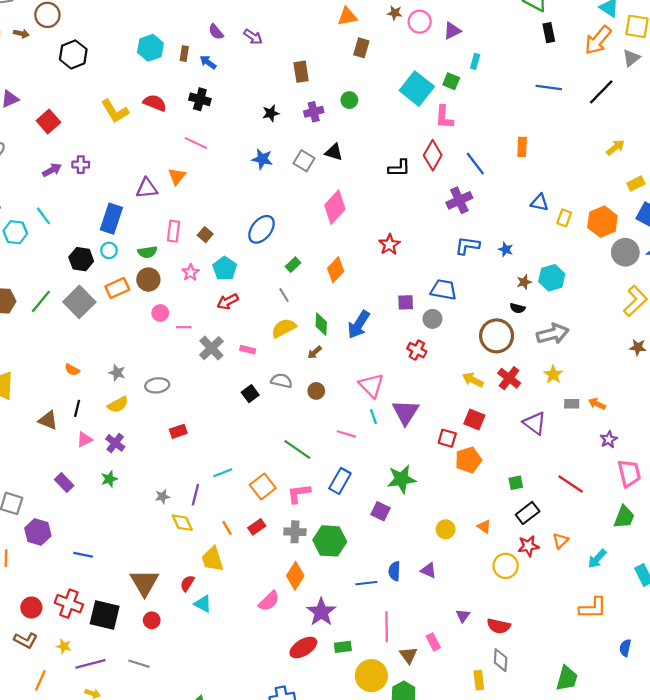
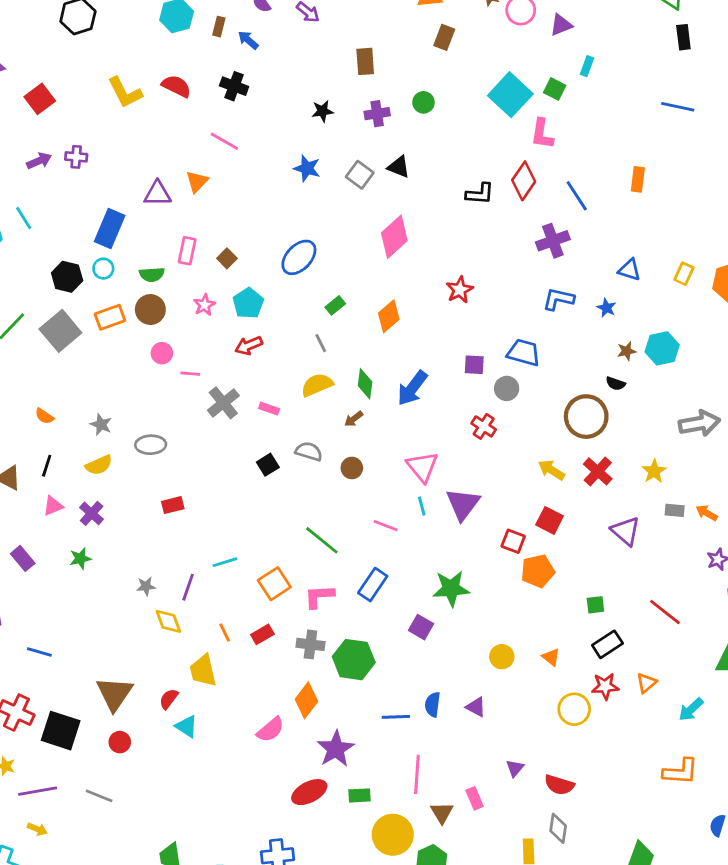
blue triangle: (540, 203) -> (630, 270), moved
gray arrow: (553, 334) -> (699, 423), moved

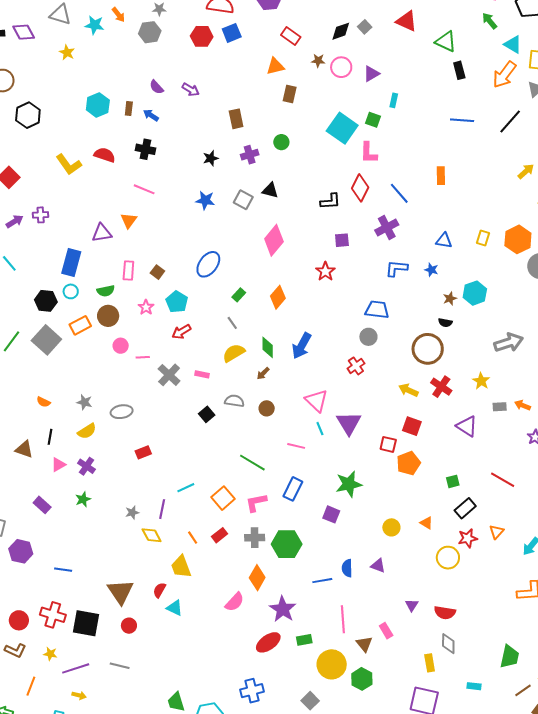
purple square: (474, 365) -> (342, 240), moved
red cross: (484, 426) -> (356, 366), turned 30

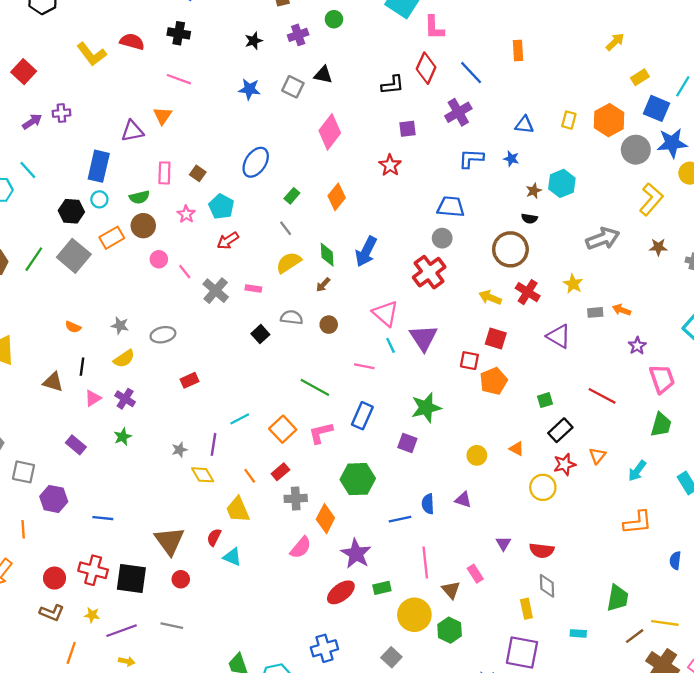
pink line: (143, 357) -> (185, 272), turned 56
red cross: (356, 366) -> (429, 272), size x1.6
gray cross: (255, 538) -> (296, 498), moved

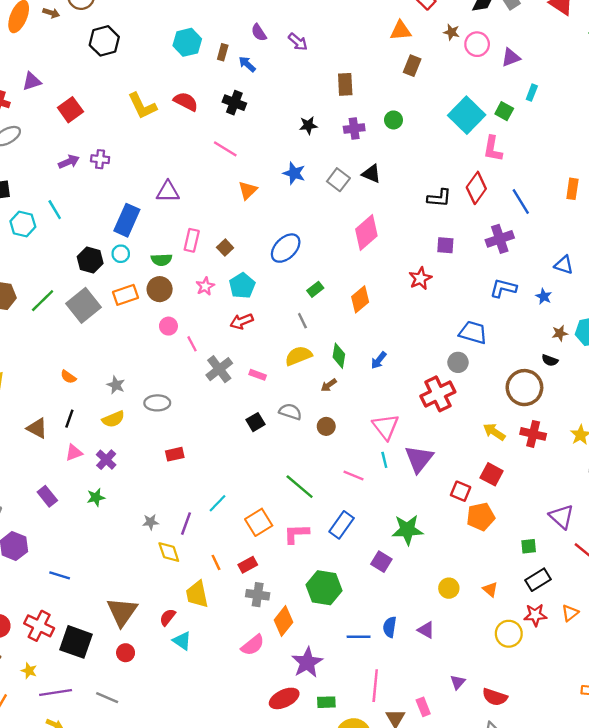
orange triangle: (163, 116) -> (248, 190), moved
blue arrow: (366, 251) -> (379, 360), size x0.6
red cross: (528, 292) -> (533, 434), turned -30
purple triangle: (559, 336) -> (562, 517), moved
cyan line: (240, 419) -> (218, 503), turned -30

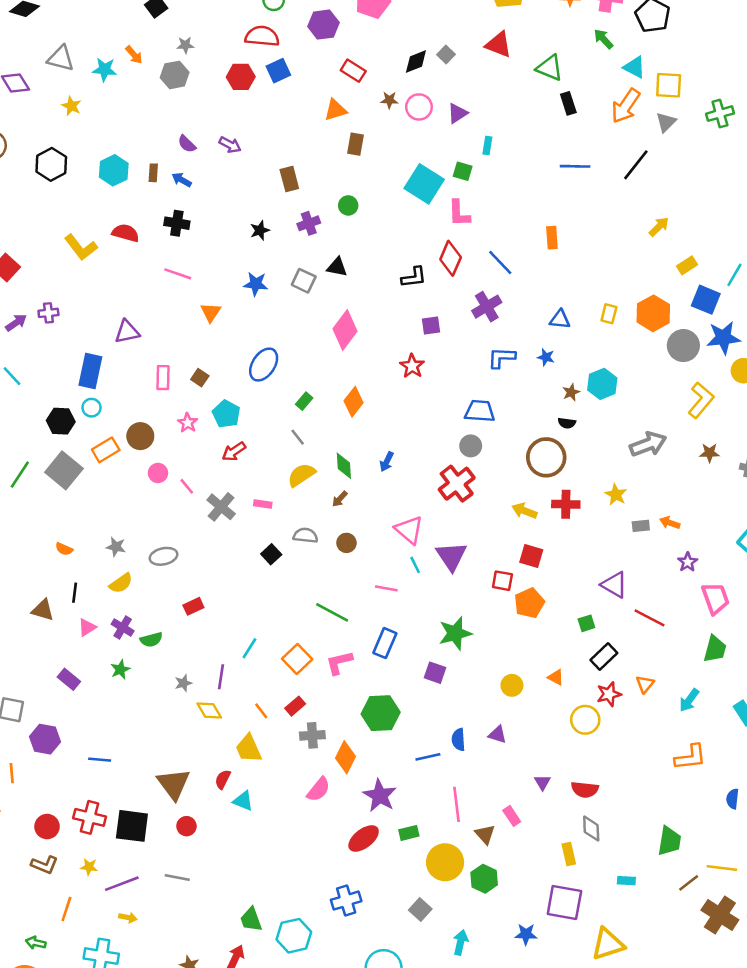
black hexagon: (104, 41) -> (51, 164), moved
green semicircle: (161, 260) -> (151, 640), moved

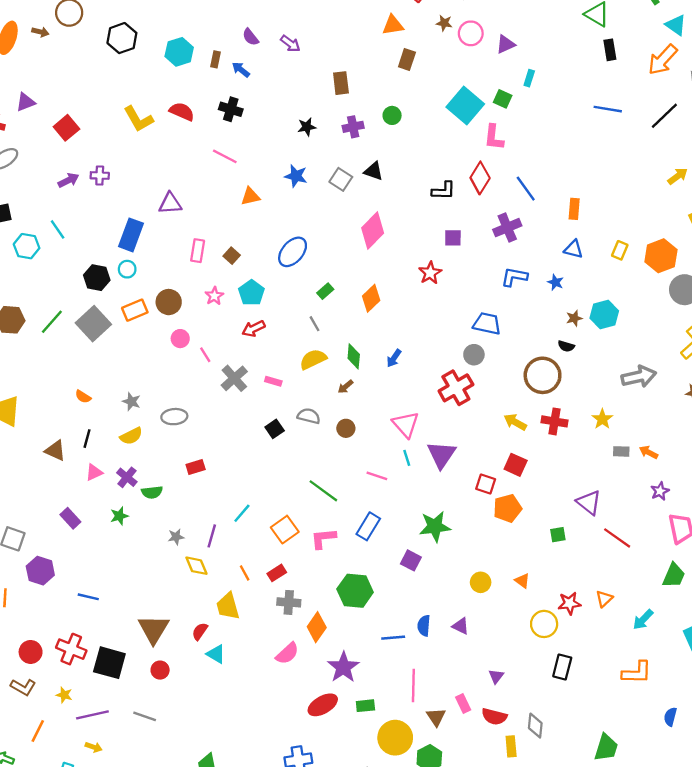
orange rectangle: (552, 238) -> (574, 209), moved
orange triangle: (211, 312) -> (250, 196), turned 36
black rectangle: (604, 656) -> (562, 667), moved, turned -40
red semicircle: (585, 790) -> (494, 717), moved

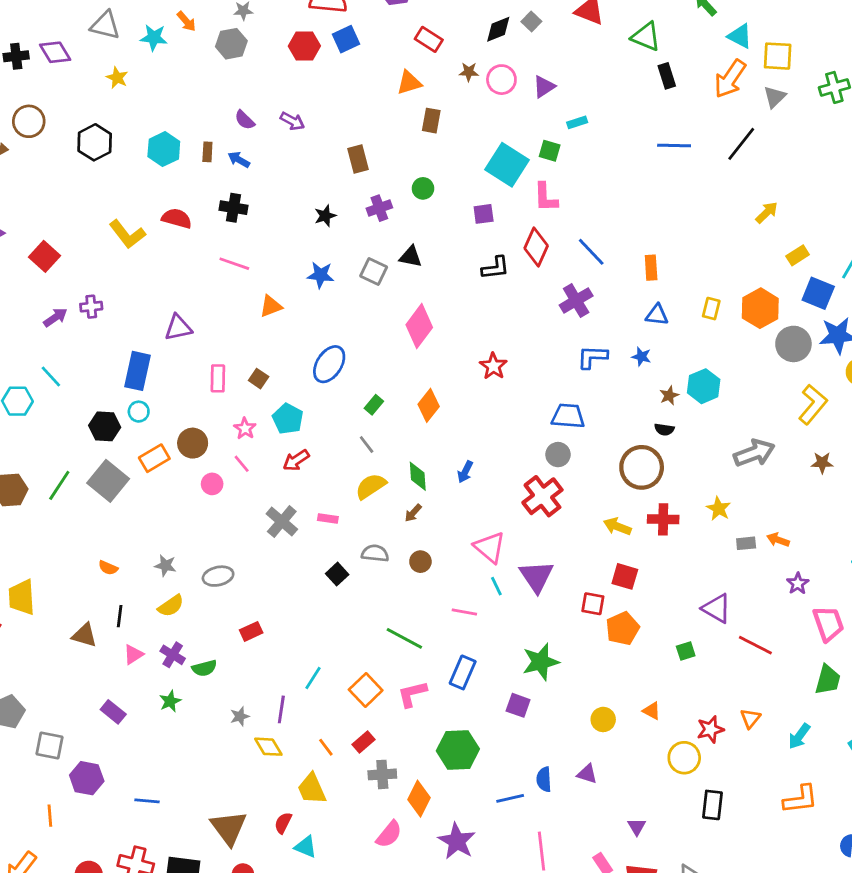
cyan rectangle: (529, 78) -> (577, 122), turned 63
purple square: (453, 238) -> (484, 214), moved
pink line: (205, 355) -> (242, 464), moved

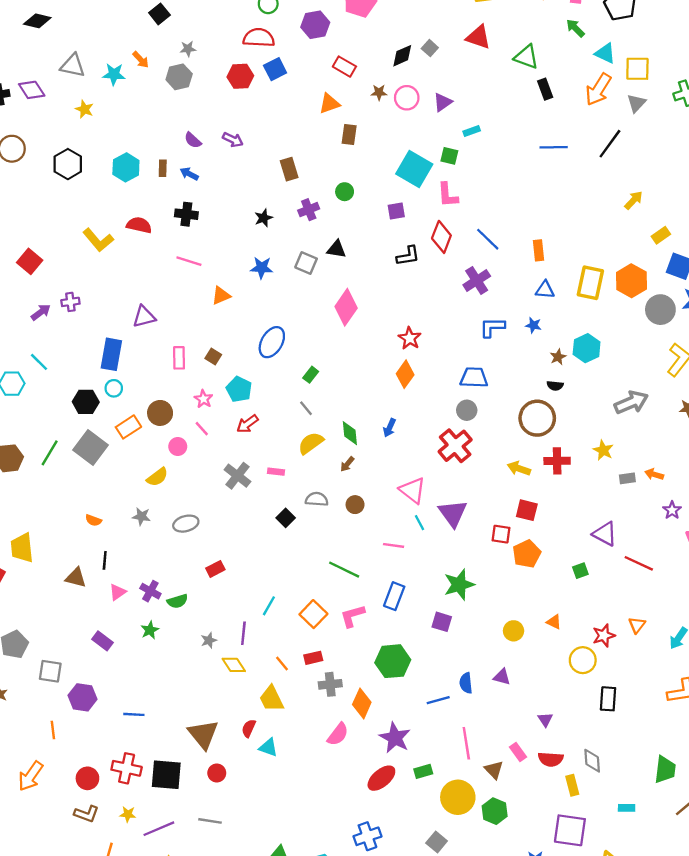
yellow rectangle: (711, 309) -> (590, 283), size x1.8
orange diamond: (429, 405) -> (405, 374), moved
yellow semicircle: (171, 606) -> (157, 477), moved
red rectangle: (363, 742) -> (313, 658), turned 30

